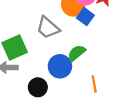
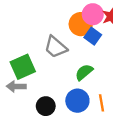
blue circle: (60, 66) -> (77, 101), moved

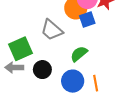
blue square: (93, 36) -> (87, 19), turned 35
black circle: (46, 106) -> (42, 70), moved

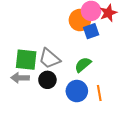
gray trapezoid: (52, 30) -> (49, 59), moved
green square: (20, 49) -> (26, 60), turned 30

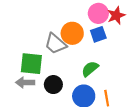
orange circle: (80, 20) -> (72, 33), moved
gray trapezoid: (49, 59) -> (55, 44), moved

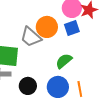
black circle: (53, 85) -> (28, 86), moved

